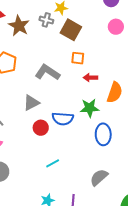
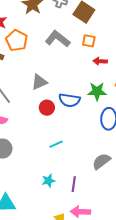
gray L-shape: (47, 72) -> (58, 39), moved

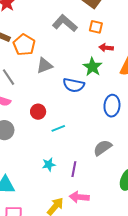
orange pentagon: (17, 40) -> (24, 45), moved
green star: (97, 91) -> (92, 67), moved, turned 30
red circle: (47, 108) -> (38, 112), moved

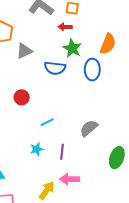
red arrow: (106, 48) -> (65, 27), moved
blue ellipse: (112, 106) -> (92, 70), moved
cyan line: (58, 128) -> (47, 122), moved

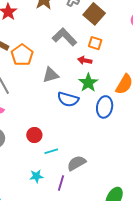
gray triangle: (24, 51) -> (51, 75), moved
red circle: (22, 97) -> (34, 135), moved
gray semicircle: (89, 128) -> (76, 163), moved

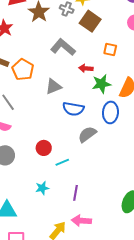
orange square: (95, 43) -> (110, 49), moved
green star: (88, 83) -> (101, 84), moved, turned 30
gray semicircle: (76, 163) -> (87, 134), moved
cyan star: (36, 176) -> (42, 188), moved

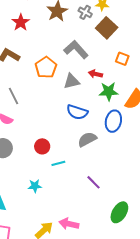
orange pentagon: (23, 70) -> (46, 67), moved
gray triangle: (53, 87) -> (72, 81), moved
purple line: (75, 193) -> (94, 182), moved, turned -63

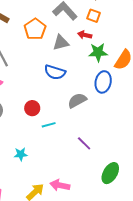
orange square: (122, 59) -> (94, 16), moved
blue semicircle: (77, 112) -> (55, 72), moved
cyan star: (35, 186) -> (21, 154), moved

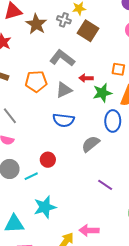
orange square: (94, 16) -> (118, 69), moved
orange pentagon: (35, 29) -> (36, 81), turned -30
cyan line: (49, 125) -> (31, 176), moved
cyan star: (21, 154) -> (45, 207), size x1.6

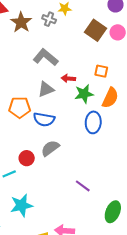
brown square: (88, 31) -> (96, 30), moved
orange pentagon: (36, 81) -> (20, 107), moved
gray semicircle: (91, 144) -> (50, 148), moved

